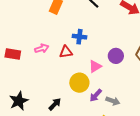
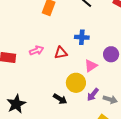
blue cross: (79, 37) -> (82, 37), moved
black arrow: (55, 104) -> (60, 99), moved, turned 80

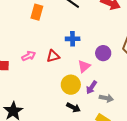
purple arrow: (93, 95) -> (91, 87), moved
black arrow: (60, 99) -> (73, 108), moved

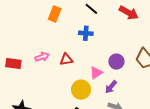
blue cross: (73, 39) -> (86, 33), moved
purple arrow: (91, 87) -> (111, 87), moved

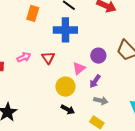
blue cross: (86, 33) -> (65, 30), size x1.6
red triangle: (66, 59) -> (48, 58), turned -48

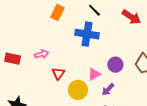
red triangle: (48, 58) -> (58, 74), moved

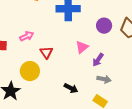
purple circle: (115, 65) -> (104, 26), moved
yellow circle: (78, 90) -> (30, 71), moved

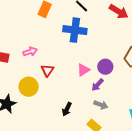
purple circle: (104, 26) -> (105, 67), moved
black arrow: (71, 88) -> (67, 109), turned 80

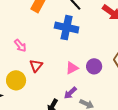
pink arrow: (30, 52) -> (20, 46), turned 64
purple arrow: (98, 85) -> (70, 93), moved

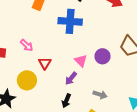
pink triangle: (72, 68) -> (81, 61), turned -40
purple arrow: (70, 93) -> (71, 78), moved

